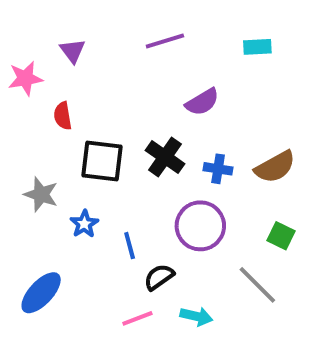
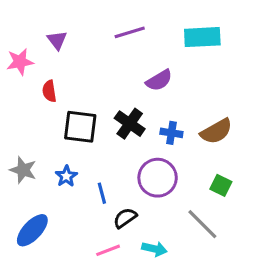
cyan rectangle: (257, 47) -> (202, 37), size x1.6
gray star: (41, 194) -> (23, 170), moved

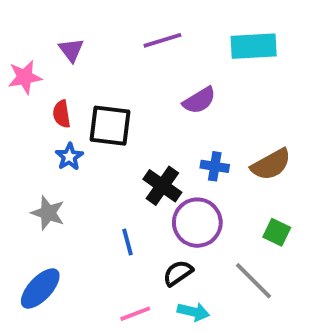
black cross: (130, 124) -> (162, 186), moved
black square: (80, 127) -> (110, 126), moved
gray star: (23, 170) -> (48, 213), moved
blue star: (66, 176) -> (69, 157), moved
black semicircle: (125, 218) -> (178, 273), moved

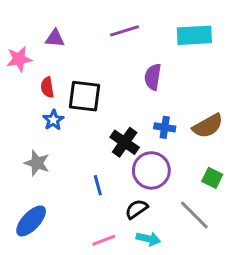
purple triangle: (71, 50) -> (55, 38), turned -48
purple semicircle: (199, 100) -> (153, 77), turned 130

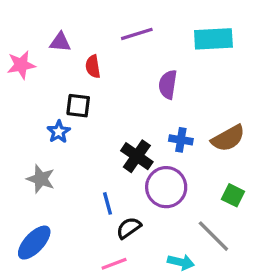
red semicircle: (47, 87) -> (93, 67), moved
black square: (85, 96) -> (78, 106), moved, size x0.7
black semicircle: (136, 209) -> (129, 228), moved
cyan arrow: (148, 239) -> (181, 262), moved

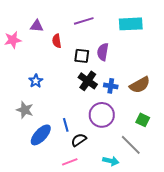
black square: (78, 106) -> (82, 56), moved
black cross: (137, 156) -> (88, 81), moved
blue ellipse: (34, 243) -> (41, 135), moved

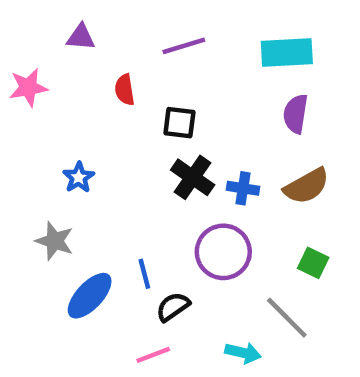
purple triangle: (37, 26) -> (81, 37), moved
purple semicircle: (103, 52) -> (296, 114), moved

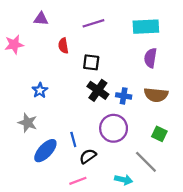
brown semicircle: (307, 186) -> (156, 95), turned 35

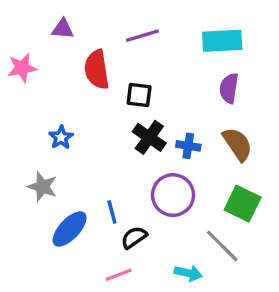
red semicircle: (63, 46) -> (97, 70), size x1.6
brown semicircle: (156, 95) -> (237, 144), turned -130
green square: (159, 134) -> (243, 204), size x1.5

